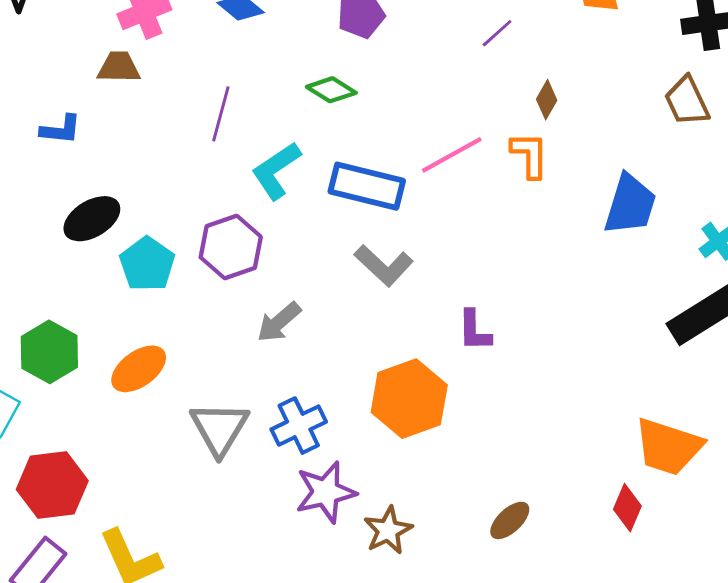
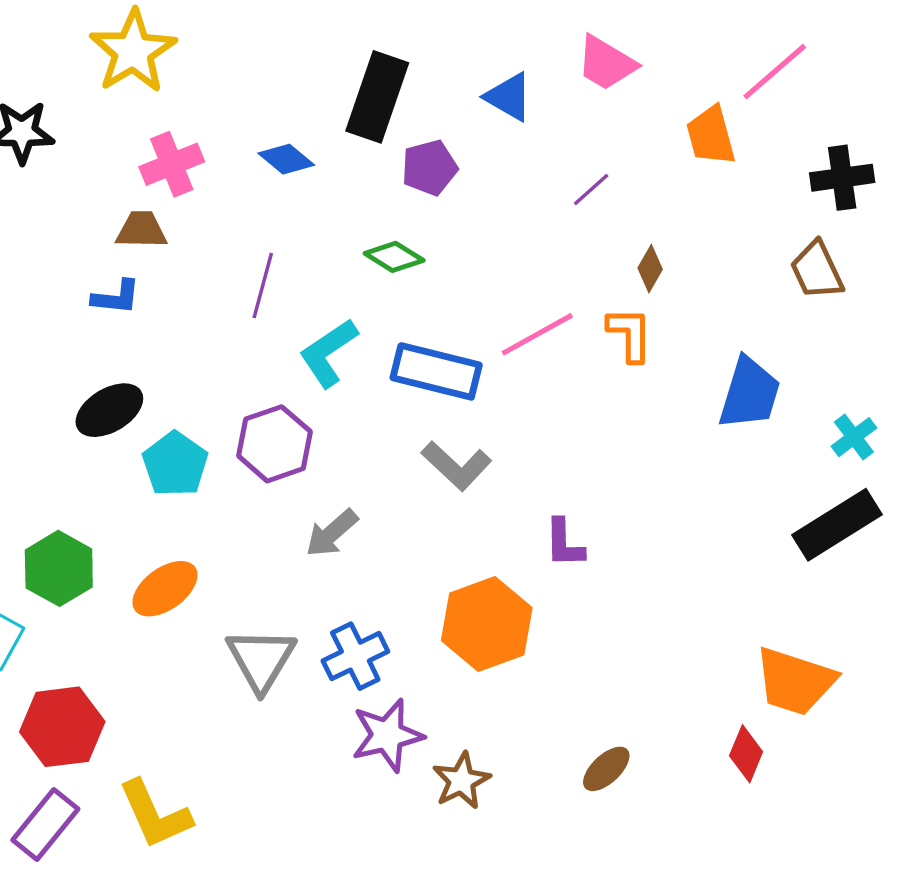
blue L-shape: (61, 129) -> (116, 297), moved

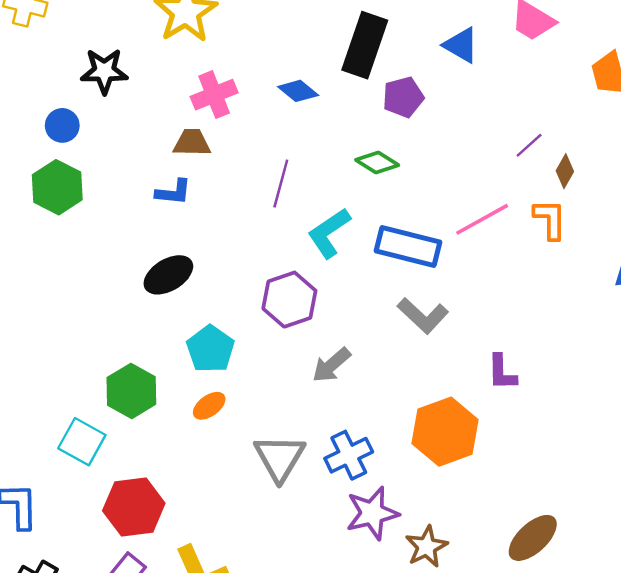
purple line: (591, 189) -> (529, 145), moved
cyan pentagon: (175, 464) -> (210, 349), moved
orange ellipse: (165, 589) -> (209, 406), size x0.7
brown ellipse: (606, 769) -> (533, 538), size x1.4

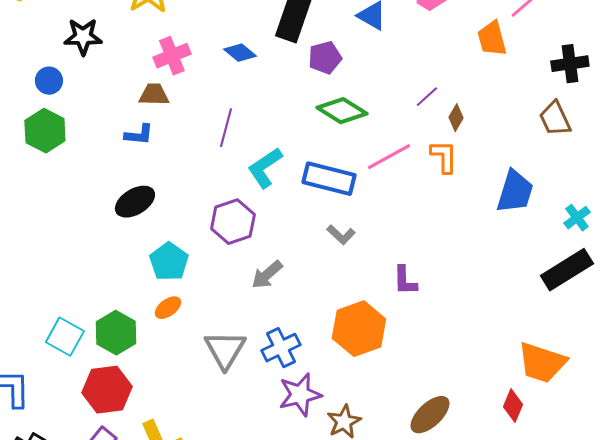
green diamond: (377, 163) -> (342, 111), moved, size x1.4
gray L-shape: (423, 316) -> (341, 235), size x0.7
green hexagon: (131, 391) -> (116, 333), moved

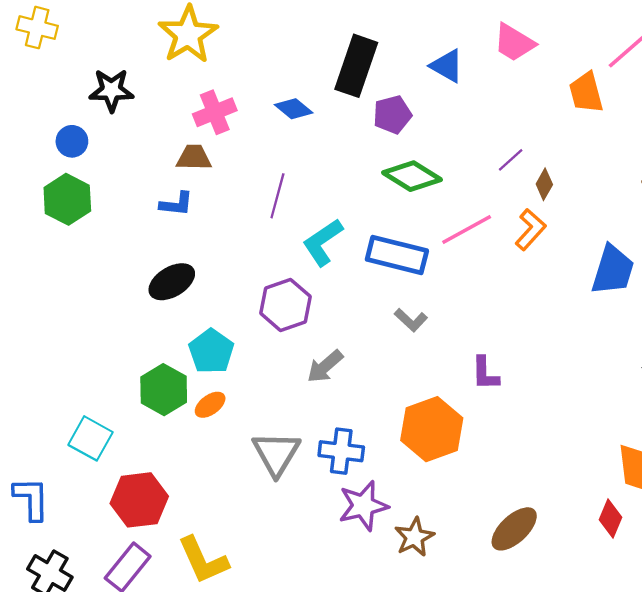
orange L-shape: (444, 157) -> (530, 229), turned 42
green hexagon: (116, 333) -> (164, 390), moved
blue cross: (281, 348) -> (341, 451), turned 33

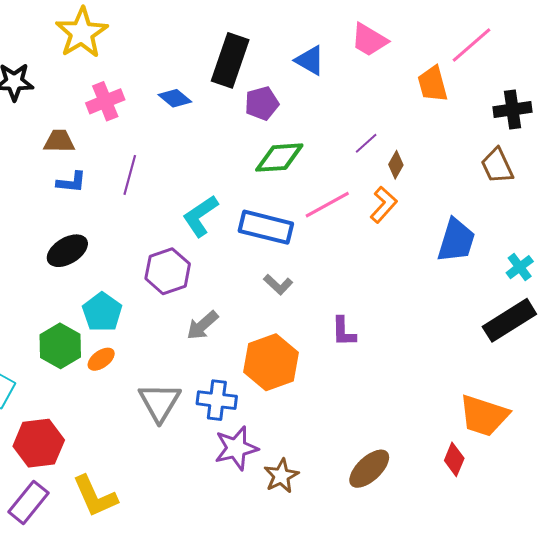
brown trapezoid: (194, 158) -> (59, 141), moved
green diamond: (412, 176) -> (279, 158), turned -36
purple line: (277, 196) -> (130, 175), moved
orange hexagon: (432, 429) -> (271, 362), moved

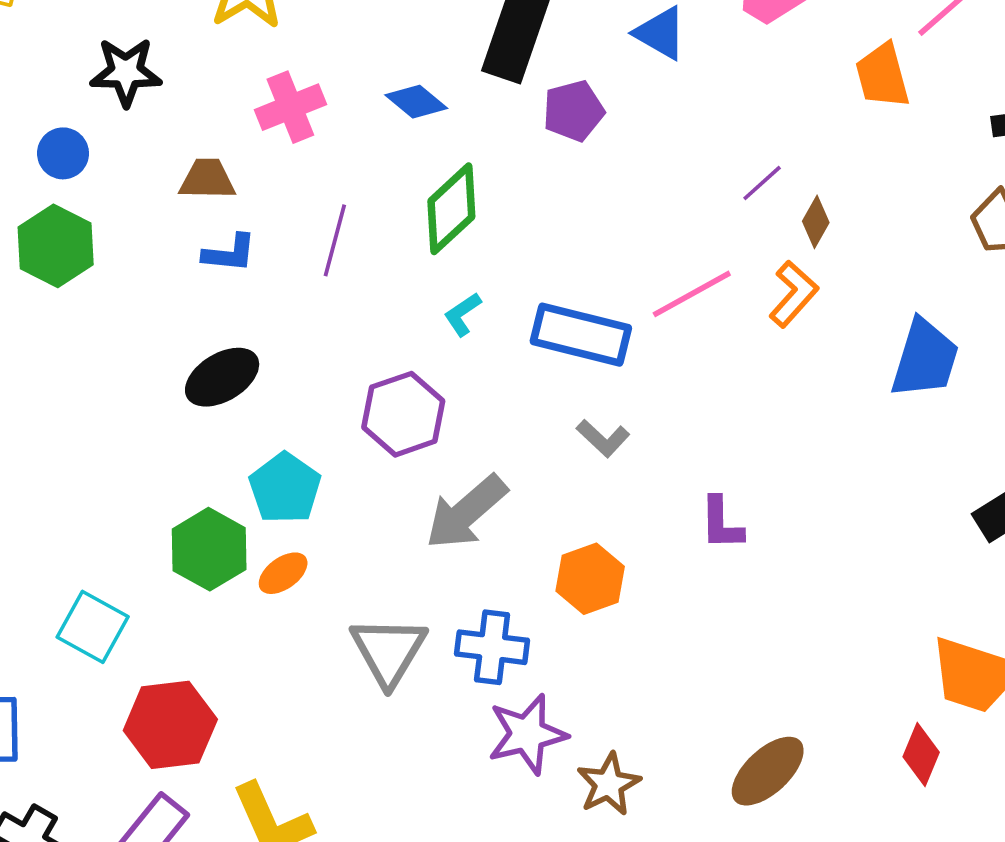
green diamond: (279, 158) -> (451, 209), moved, turned -39
cyan L-shape: (200, 216) -> (462, 314), size x0.6
gray arrow: (202, 325) -> (466, 512), size x1.4
orange hexagon: (271, 362) -> (590, 579), size x0.7

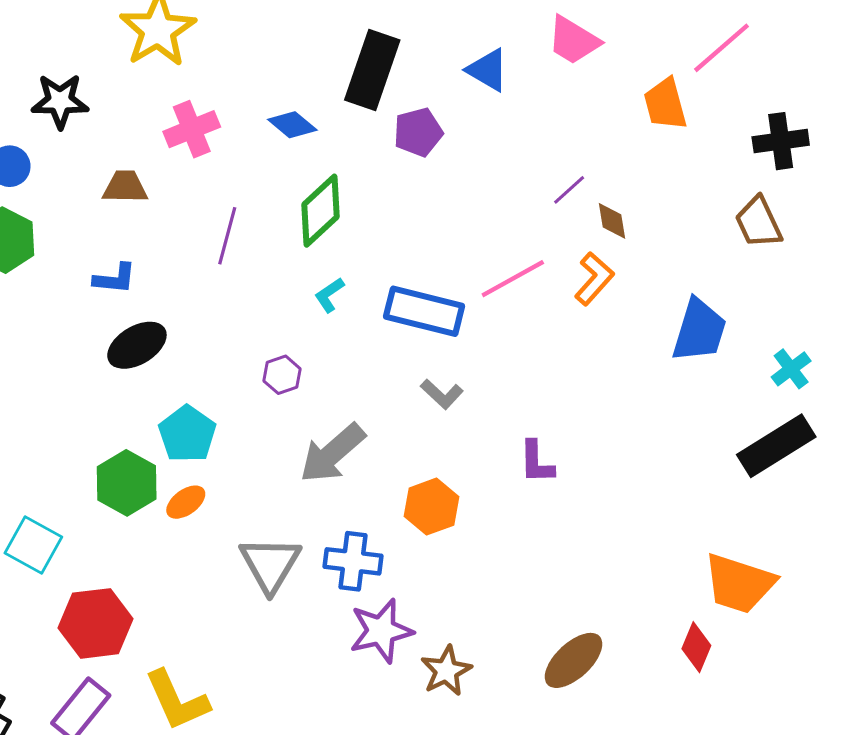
brown diamond: (816, 222) -> (612, 221), turned -39
blue L-shape: (229, 253) -> (115, 279), moved
purple hexagon: (403, 414) -> (282, 375), size x0.6

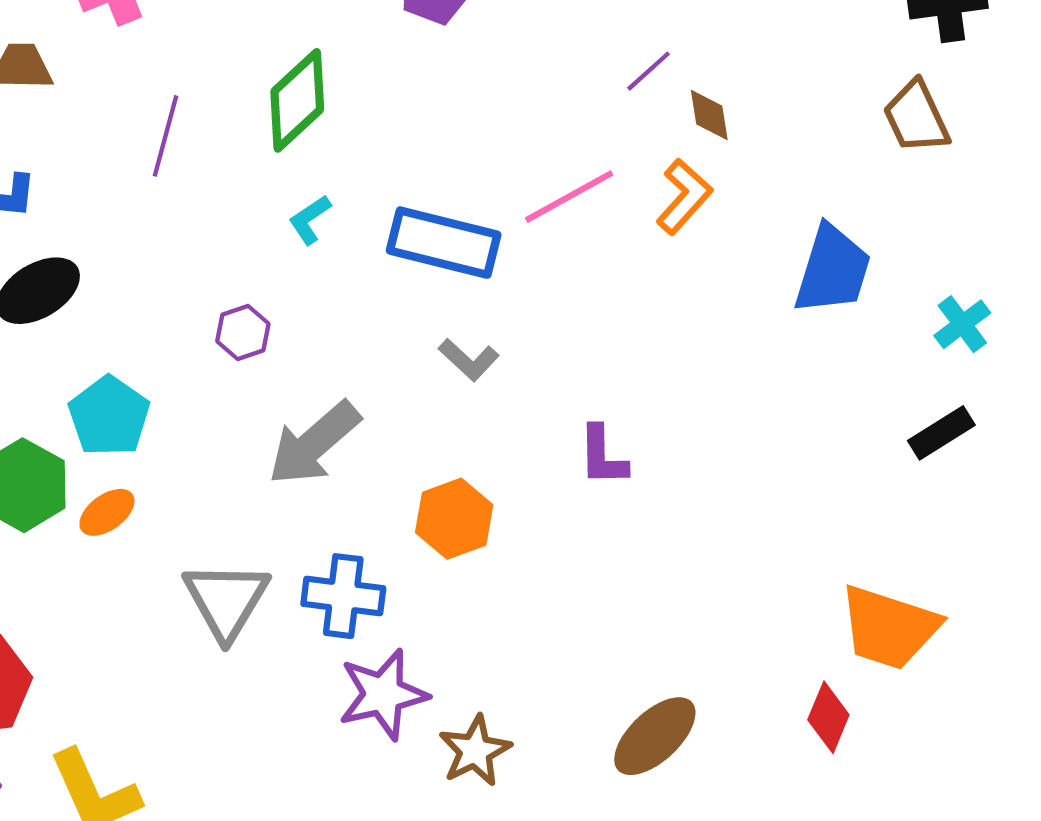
black rectangle: (776, 446) -> (941, 433), size x0.6

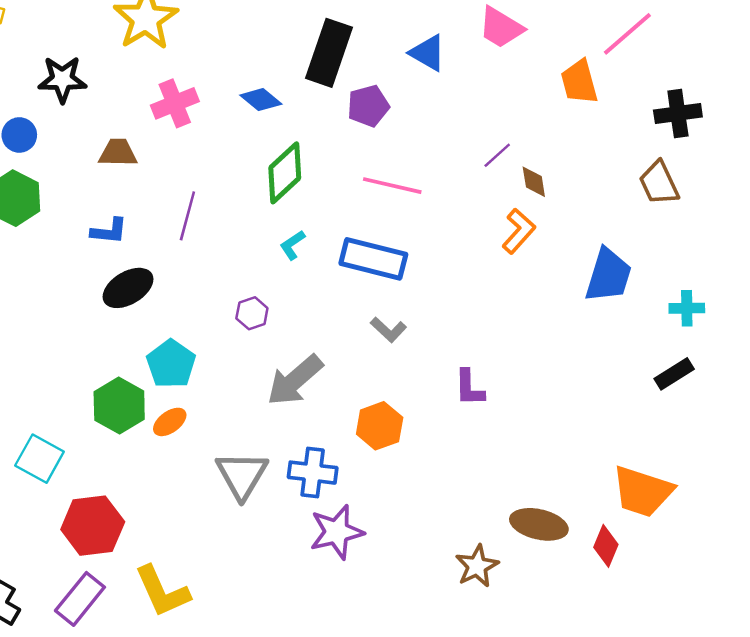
purple line: (166, 136) -> (187, 216), moved
pink line: (569, 197) -> (392, 186), moved, turned 42
cyan cross: (962, 324) -> (687, 308), turned 36
brown ellipse: (655, 736) -> (539, 524), moved, turned 56
brown star: (475, 751) -> (477, 566), moved

